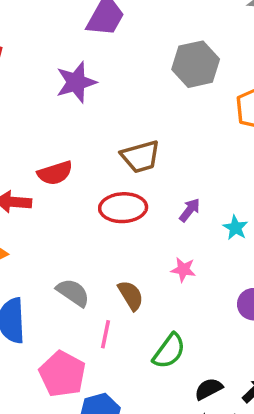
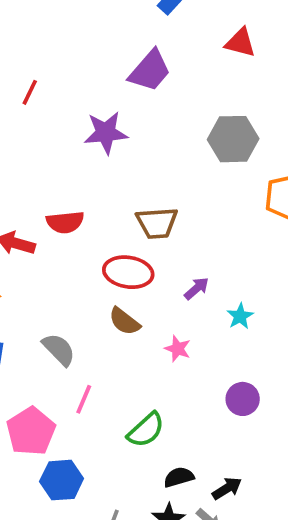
brown semicircle: (131, 295) -> (124, 321), moved, turned 148

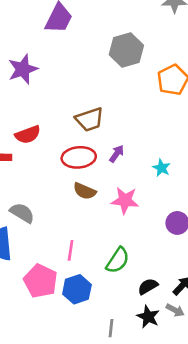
purple star: (106, 133) -> (23, 69), moved
purple arrow: (197, 288) -> (117, 154), moved
gray semicircle: (59, 349) -> (22, 213), moved
pink star: (178, 349) -> (125, 200), size x1.5
blue hexagon: (62, 480) -> (77, 289), moved

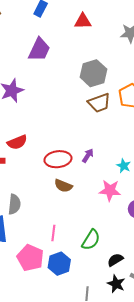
brown trapezoid: (90, 119) -> (99, 103), moved
pink star: (125, 200) -> (110, 190), moved
gray semicircle: (22, 213) -> (14, 204), turned 66

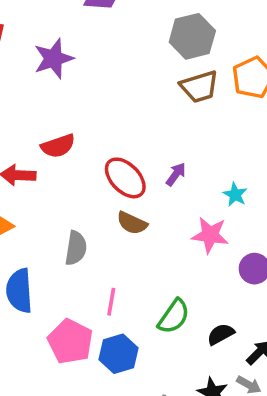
red ellipse: (58, 159) -> (125, 178), turned 50
gray semicircle: (14, 204) -> (76, 248), moved
black semicircle: (115, 260) -> (221, 334), moved

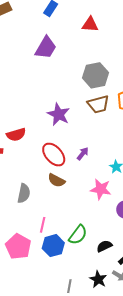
purple star: (54, 59) -> (59, 114), moved, turned -30
blue hexagon: (119, 354) -> (53, 246), moved

